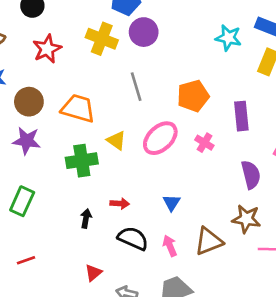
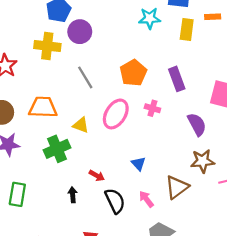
red arrow: (120, 204) -> (97, 176), turned 40
black semicircle: (133, 238) -> (115, 201), turned 55

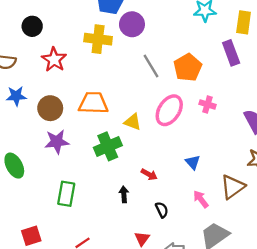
gray line: (85, 77) -> (151, 66), moved
purple rectangle: (177, 79) -> (231, 53), moved
black semicircle: (115, 201) -> (162, 210), moved, size x0.6

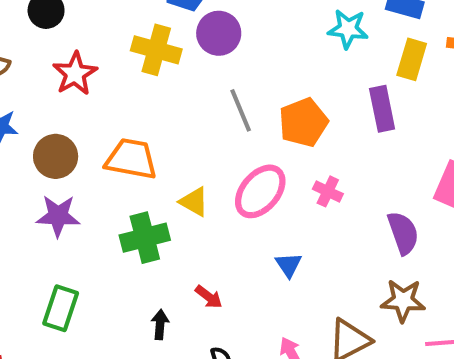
blue triangle: (193, 162) -> (289, 265), moved

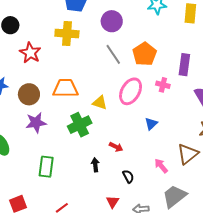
purple circle: (219, 33) -> (112, 21), moved
purple rectangle: (382, 109) -> (184, 65), moved, turned 30
blue triangle: (289, 265) -> (151, 124), turned 32

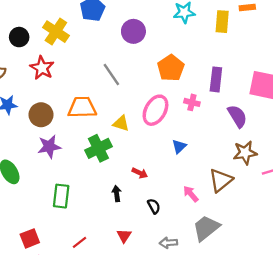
yellow cross: (67, 33) -> (56, 32), moved, turned 30
gray line: (113, 54) -> (111, 75), moved
red triangle: (113, 202) -> (124, 236), moved

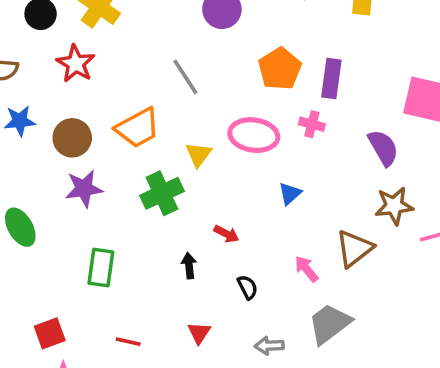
purple rectangle: (216, 79) -> (331, 79), moved
orange trapezoid: (82, 107) -> (138, 128), turned 152
pink ellipse: (155, 110) -> (254, 135), turned 68
yellow triangle: (121, 123) -> (199, 155), turned 48
red line: (79, 242) -> (128, 342), turned 49

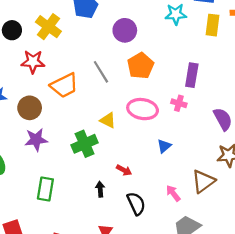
red star: (76, 64) -> (33, 62), turned -30
orange pentagon: (280, 69) -> (141, 66), moved
orange trapezoid: (138, 128) -> (64, 85), moved
yellow triangle: (199, 155) -> (108, 120), turned -42
black semicircle: (248, 287) -> (136, 204), size x1.5

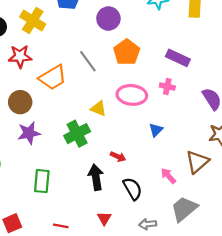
purple rectangle: (192, 75) -> (178, 58), turned -70
black arrow: (100, 189) -> (96, 177), size x1.6

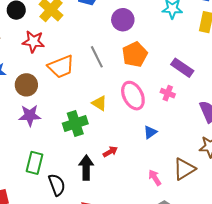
pink ellipse: (132, 95) -> (133, 96), turned 48
red arrow: (118, 157) -> (110, 152), turned -64
black semicircle: (133, 189) -> (57, 185), moved

